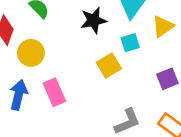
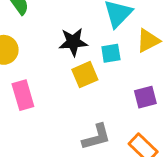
black star: (94, 20) -> (73, 42), moved

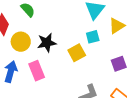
black star: (73, 42) -> (47, 43), moved

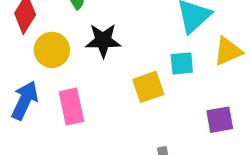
black star: (47, 43) -> (103, 41), moved

